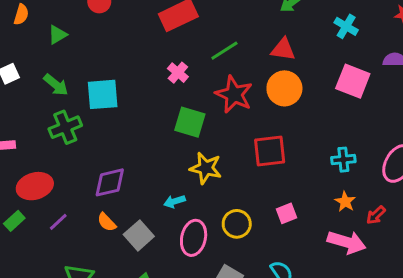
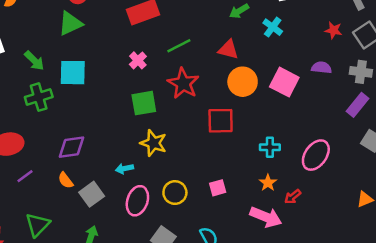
cyan cross: (346, 26) -> (273, 27), moved
green triangle: (57, 35) -> (70, 23), moved, size x1.5
orange circle: (284, 88) -> (243, 82), moved
green square: (190, 122) -> (144, 103), turned -32
red square: (270, 151) -> (221, 121), moved

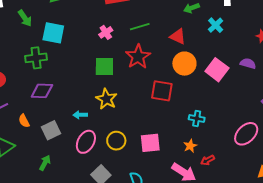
green cross: (39, 97) -> (36, 58), moved
pink ellipse: (316, 155) -> (246, 134), moved
orange semicircle: (66, 180) -> (24, 121), moved
pink square: (218, 188) -> (150, 143), size x1.5

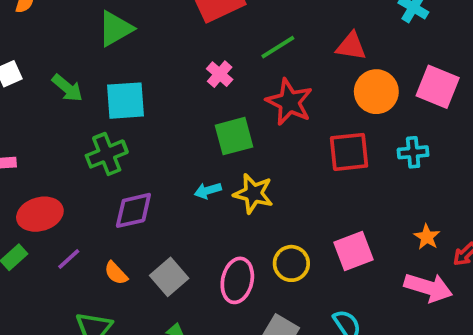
cyan arrow: (80, 115) -> (208, 191), moved
cyan cross: (197, 118) -> (413, 152), moved

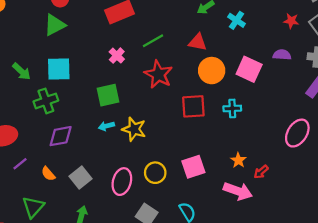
green arrow: (67, 88) -> (21, 71), moved
green square: (234, 136) -> (108, 95), moved

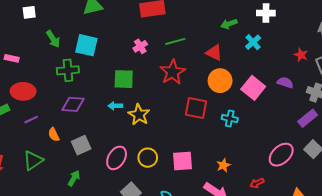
red arrow: (261, 172) -> (257, 183), moved

